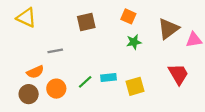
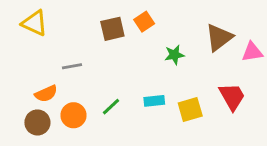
orange square: (128, 16) -> (144, 22), moved, turned 32
cyan rectangle: (108, 77) -> (154, 101), moved
yellow square: (135, 86) -> (190, 110), moved

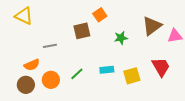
brown square: (112, 29) -> (82, 31), moved

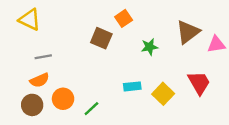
brown square: (82, 31) -> (101, 38), turned 36
gray line: (50, 46) -> (43, 57), moved
green line: (77, 74) -> (91, 109), moved
yellow square: (132, 76) -> (163, 94), turned -30

